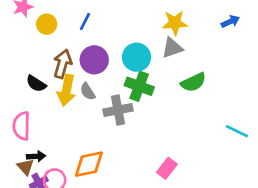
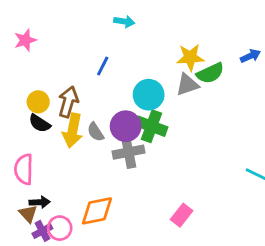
blue line: (85, 22) -> (103, 66), moved
yellow circle: (47, 24) -> (38, 102), moved
purple circle: (94, 60) -> (126, 126), moved
green semicircle: (193, 82) -> (210, 73), moved

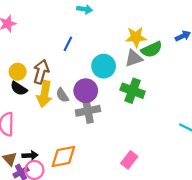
green cross: (151, 126) -> (133, 91), moved
black arrow: (40, 202) -> (30, 155), moved

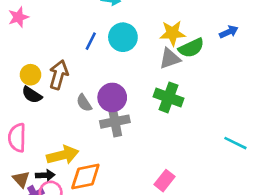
cyan circle: (104, 66) -> (123, 37), moved
yellow arrow: (44, 94) -> (63, 155), moved, turned -115

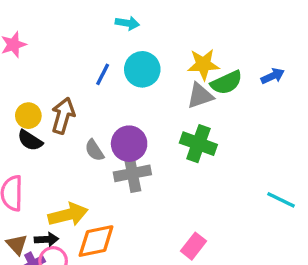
blue arrow: (229, 32) -> (273, 76), moved

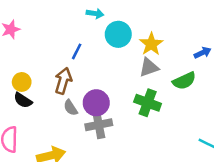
yellow star: (203, 64) -> (151, 44), turned -30
cyan circle: (142, 69) -> (118, 34), moved
green semicircle: (226, 83) -> (184, 81), moved
brown arrow: (63, 116) -> (63, 81), moved

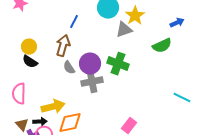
gray triangle: (149, 67) -> (124, 30), moved
green cross: (148, 103) -> (118, 64), moved

